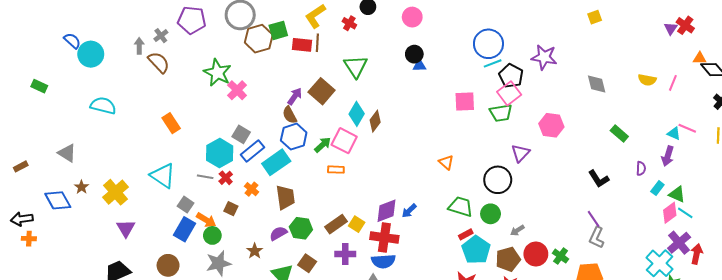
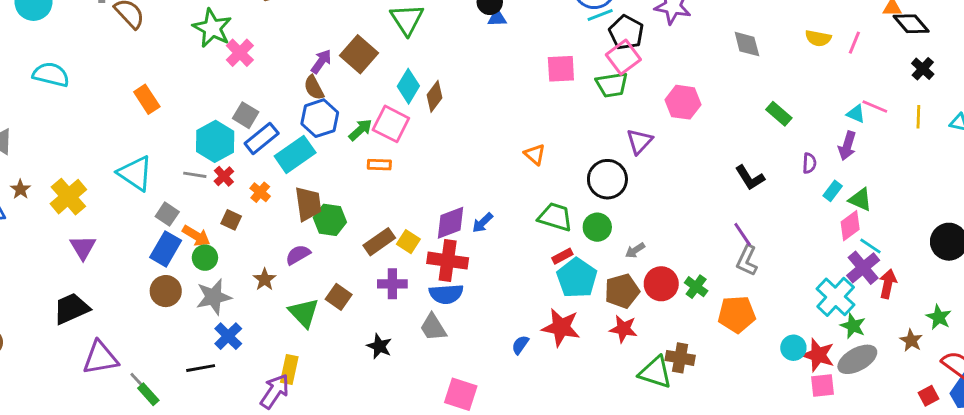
cyan line: (685, 213) -> (870, 246), moved
green hexagon: (301, 228) -> (330, 220), moved
brown circle: (168, 265) -> (166, 291), moved

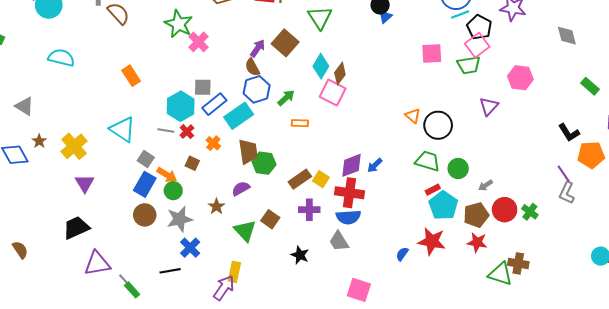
blue triangle: (497, 18) -> (385, 17), turned -40
gray square: (246, 115) -> (203, 87), turned -30
pink square: (391, 124) -> (333, 93), moved
black circle: (607, 179) -> (438, 125), moved
orange pentagon: (737, 314) -> (591, 155), moved

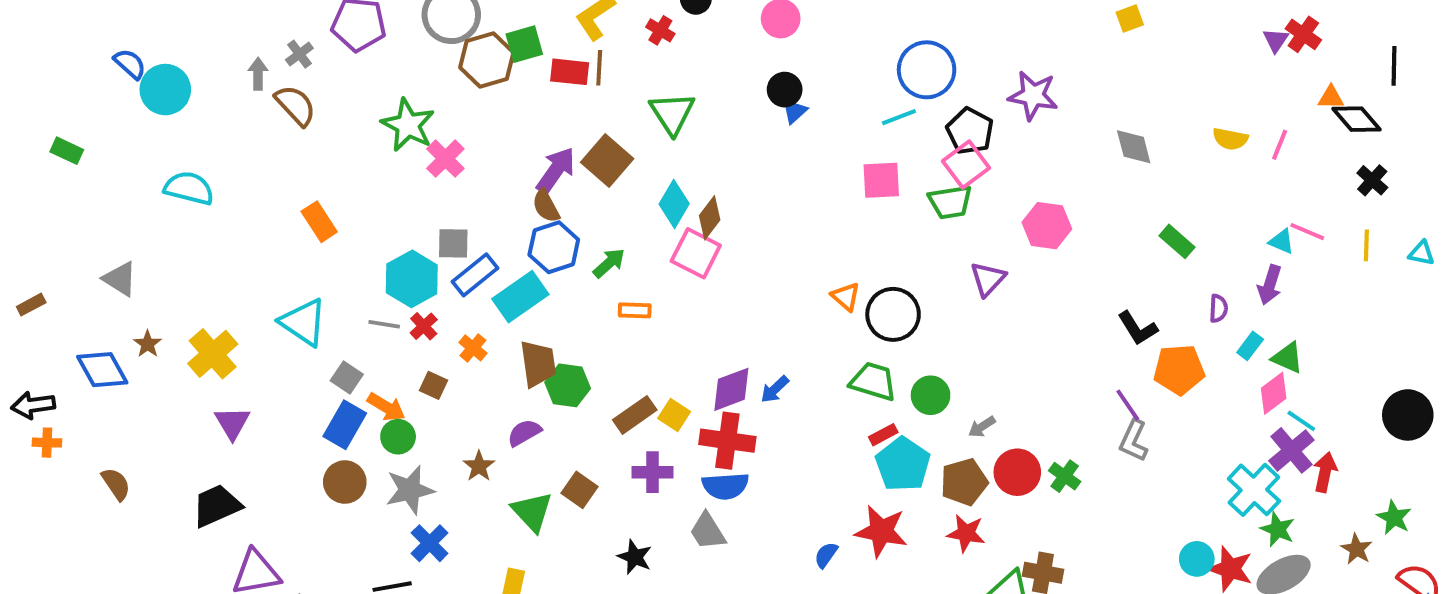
cyan line: (460, 14) -> (899, 117), moved
purple arrow: (258, 48) -> (556, 170), size x1.4
brown semicircle: (20, 250) -> (116, 484), moved

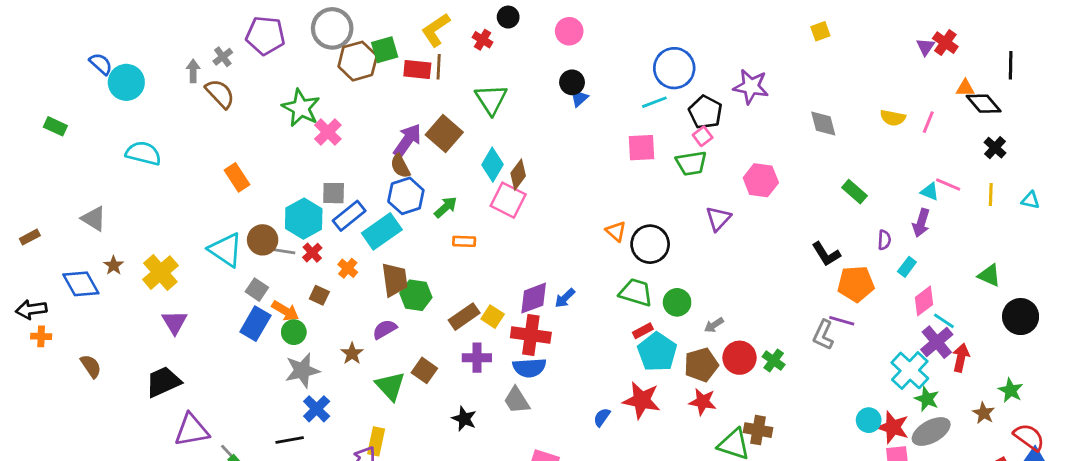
pink square: (966, 164) -> (703, 136), size x0.6
green triangle: (1287, 358) -> (989, 275), moved
purple line: (1128, 405) -> (842, 321), moved, turned -40
brown circle: (345, 482) -> (263, 240), moved

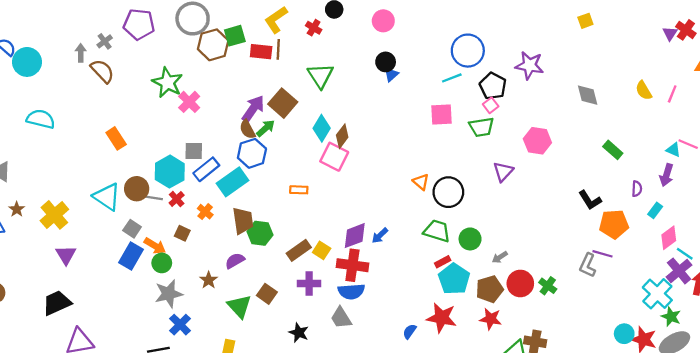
yellow semicircle: (893, 118) -> (644, 91), turned 48
green arrow: (446, 207) -> (266, 128), moved

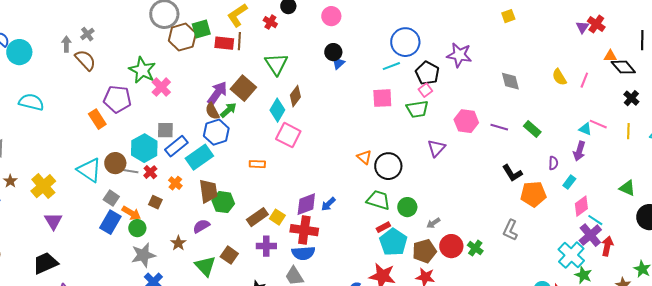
purple pentagon: (139, 24) -> (117, 99), moved
brown diamond: (342, 136) -> (295, 96), moved
purple line: (603, 254) -> (499, 127), moved

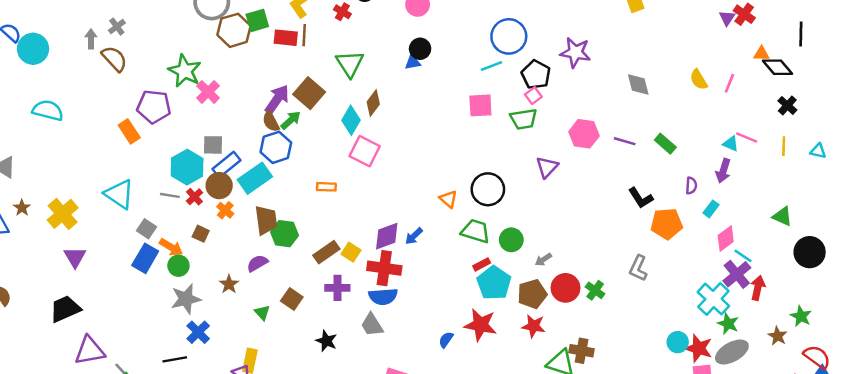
blue triangle: (338, 63) -> (413, 62), moved, turned 32
orange triangle: (364, 157) -> (448, 199), moved
brown circle: (115, 163) -> (219, 186), moved
green triangle: (205, 266) -> (262, 313), size x0.6

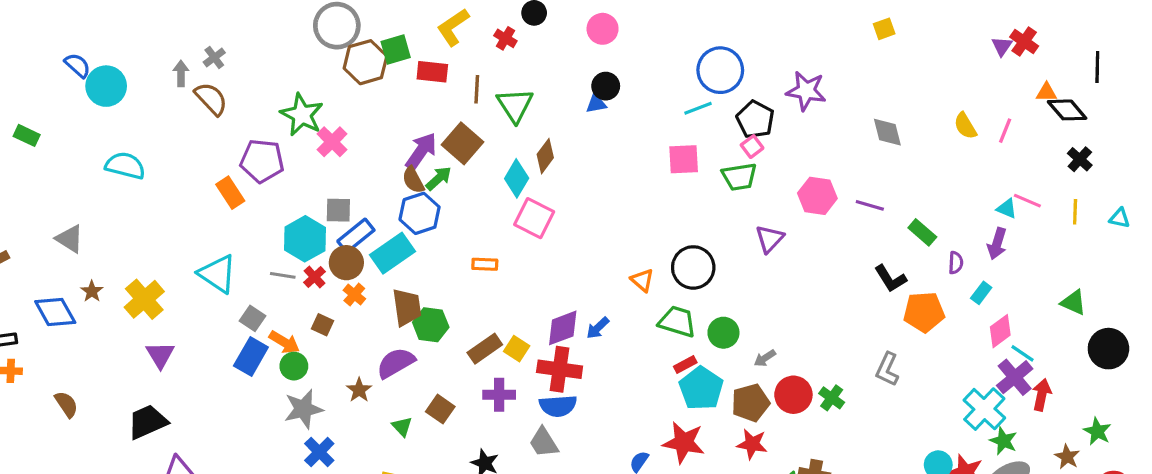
brown line: (304, 35) -> (477, 89), moved
green rectangle: (665, 144) -> (922, 232), moved
purple semicircle: (257, 263) -> (396, 363), size x1.4

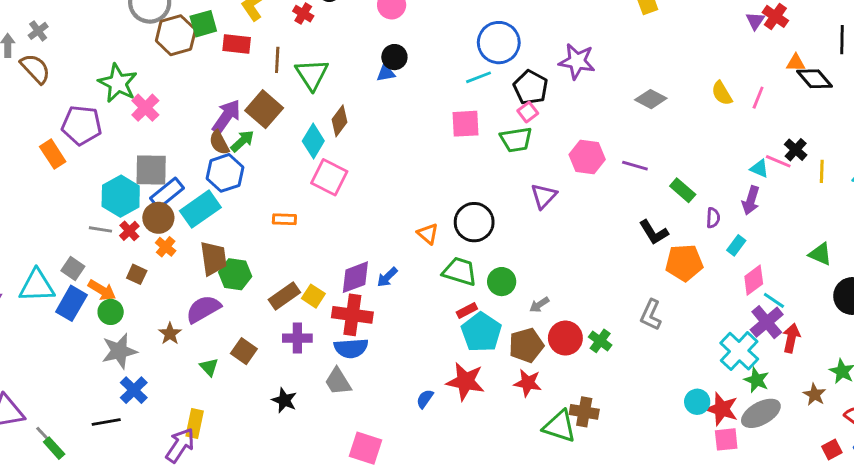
gray diamond: (887, 132) -> (651, 99), turned -48
black cross: (1080, 159) -> (796, 150), moved
gray square: (338, 210) -> (151, 170), size x1.4
cyan triangle: (217, 274) -> (37, 286), moved, turned -36

